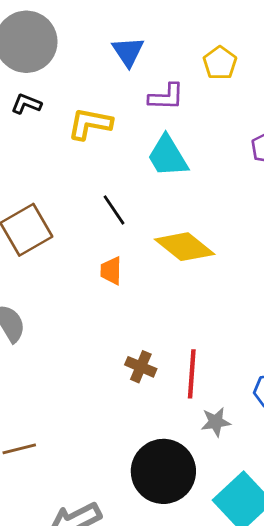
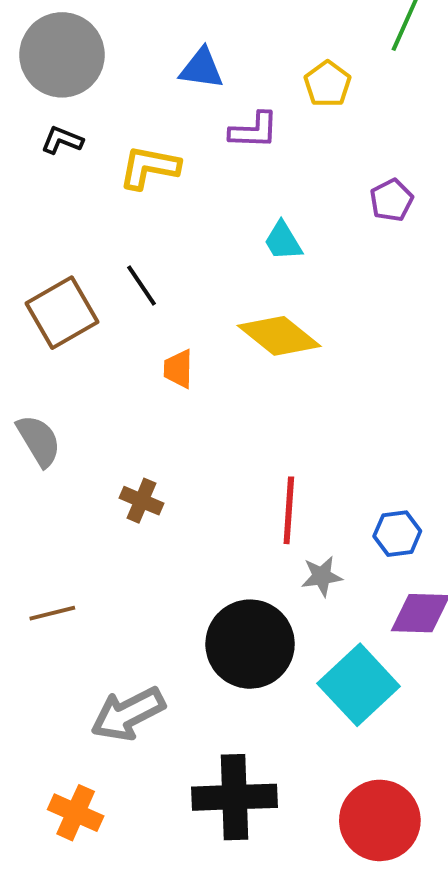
blue triangle: (128, 52) -> (202, 68), turned -48
cyan trapezoid: (168, 156) -> (283, 241), moved, size x0.7
black line: (114, 210) -> (141, 286), moved
brown cross: (141, 367) -> (141, 501), moved

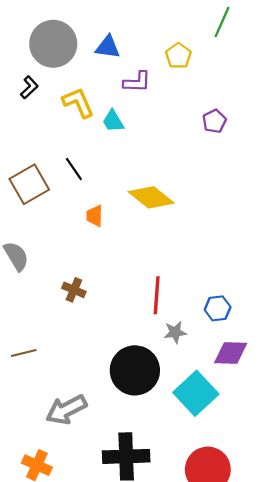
gray circle: (62, 55) -> (53, 44), moved
black L-shape: (62, 140) -> (29, 87), turned 115
yellow L-shape: (149, 167) -> (78, 103), turned 56
cyan trapezoid: (283, 241) -> (113, 121), moved

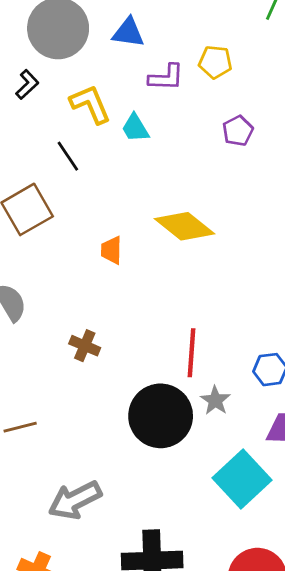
yellow pentagon: (178, 56) -> (215, 62), moved, turned -30
purple pentagon: (214, 121) -> (238, 131), moved
black line: (74, 169) -> (68, 156), moved
gray star: (175, 332) -> (215, 400), turned -30
black circle: (135, 370) -> (161, 416), moved

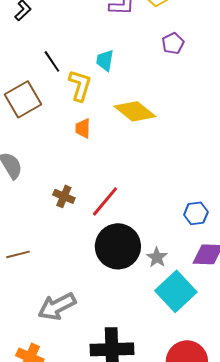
yellow L-shape: (90, 104) -> (80, 85), moved, turned 40
cyan trapezoid: (135, 128) -> (105, 60), moved, turned 40
red line: (191, 353) -> (105, 201), moved, turned 36
gray star: (215, 400) -> (157, 257), moved

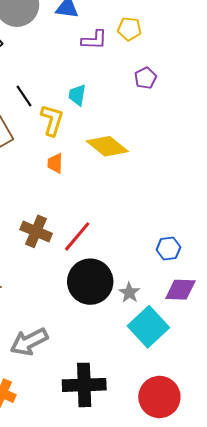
brown cross: (64, 196) -> (36, 231), size x1.4

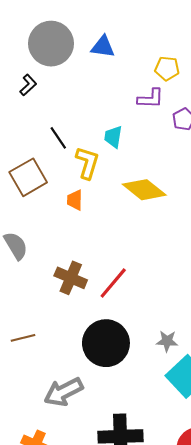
purple L-shape: (94, 40) -> (151, 98), moved
orange trapezoid: (55, 163) -> (75, 200), moved
black circle: (90, 282) -> (106, 343), moved
gray star: (129, 293) -> (167, 341), turned -30

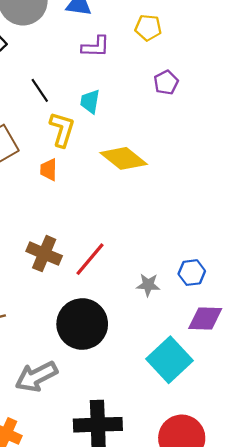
purple L-shape: (151, 98) -> (96, 47), moved
black line: (58, 138) -> (40, 90), moved
gray star: (167, 341) -> (148, 285), moved

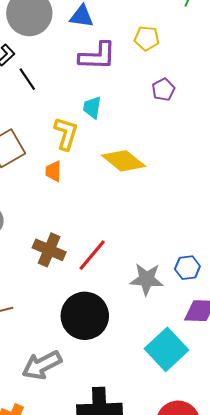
purple L-shape: (96, 47) -> (97, 56), size x1.4
black line: (40, 90) -> (27, 79), moved
gray star: (148, 285) -> (147, 279), size x1.5

